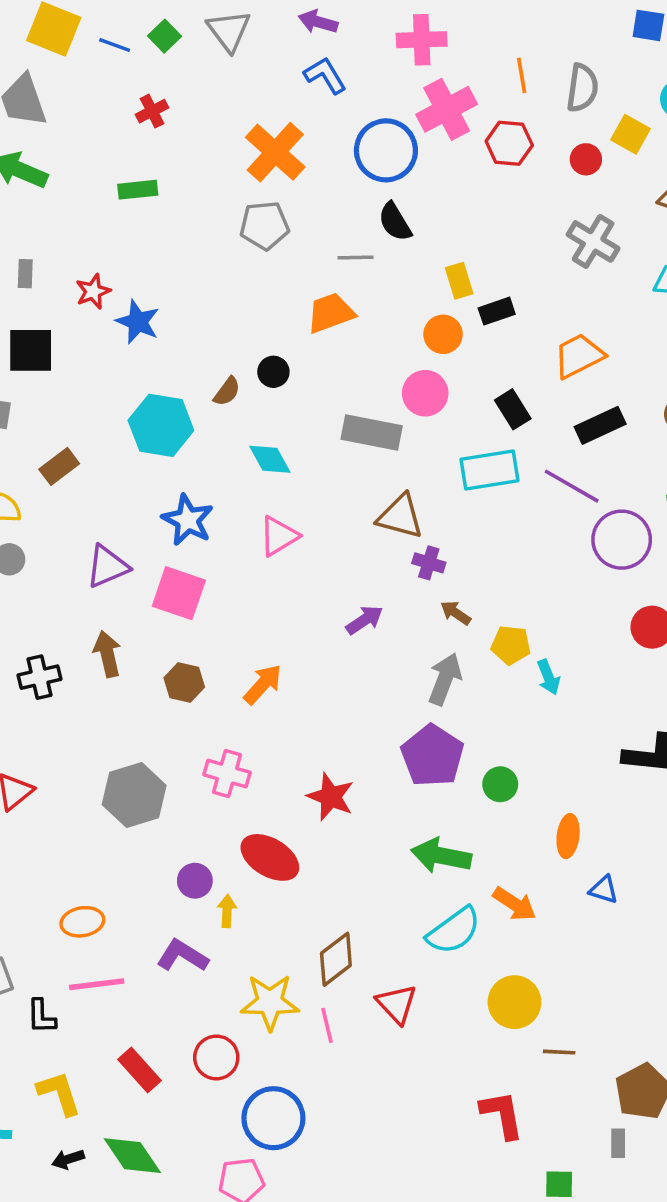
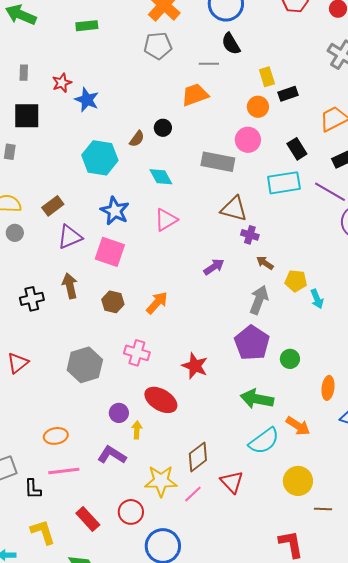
brown rectangle: (59, 466) -> (53, 206), moved
pink line: (327, 1025) -> (193, 494), turned 60

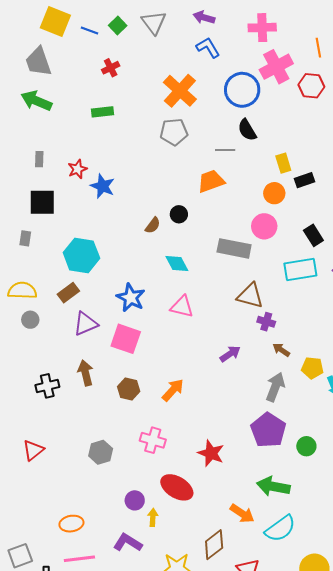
cyan hexagon: (100, 158) -> (81, 255), moved
pink triangle: (166, 220) -> (182, 307), turned 45
gray hexagon: (85, 365) -> (101, 452), size x0.7
orange arrow: (298, 426) -> (242, 514), moved

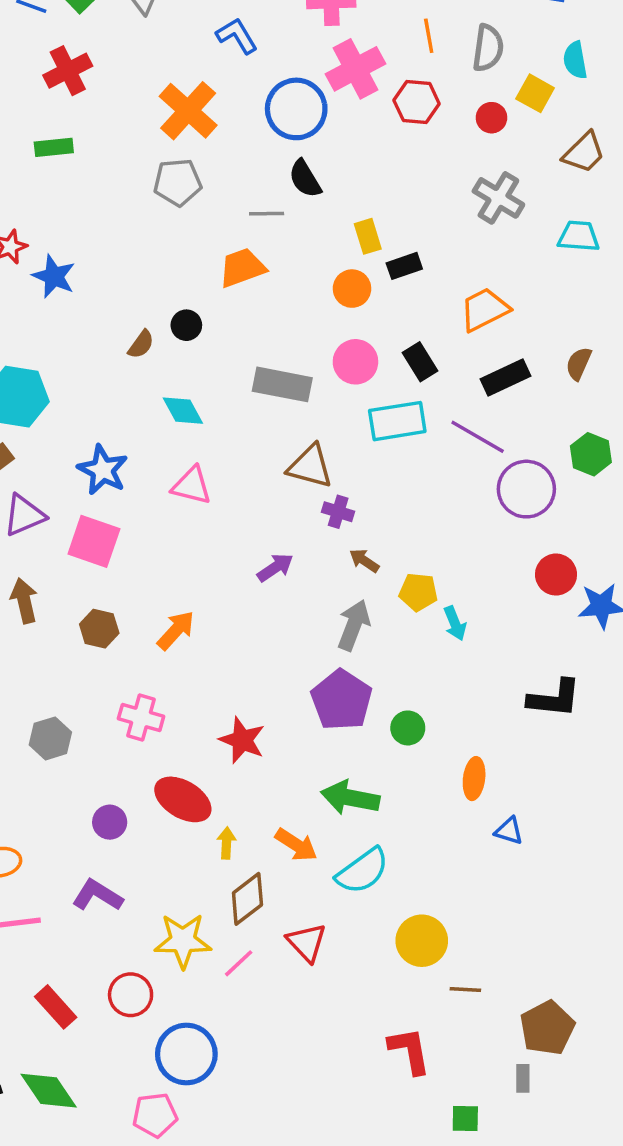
red cross: (111, 68) -> (68, 71), size x1.5
pink circle: (264, 226) -> (355, 362), moved
yellow arrow: (153, 518) -> (226, 843), moved

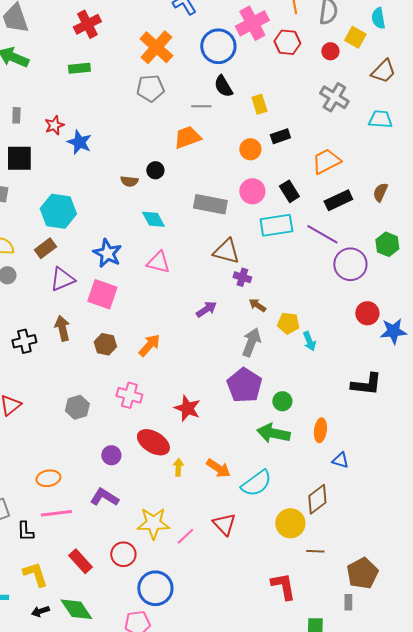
yellow rectangle: (368, 236) -> (259, 104), moved
brown semicircle: (141, 344) -> (129, 181), turned 60
green arrow: (350, 798) -> (273, 433), moved
brown diamond: (247, 899) -> (317, 499), moved

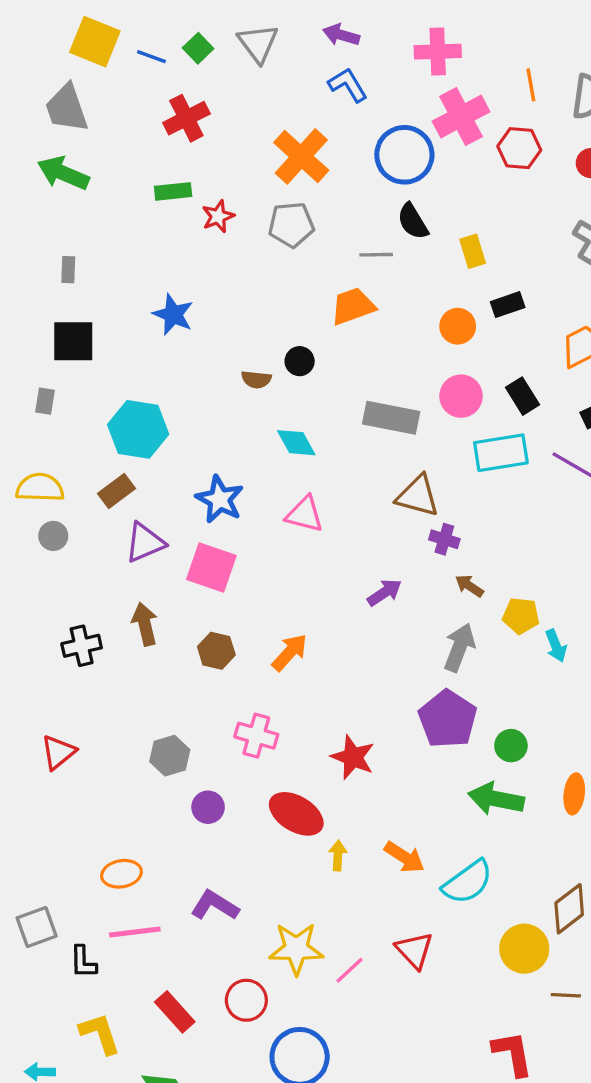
red star: (54, 125) -> (218, 216), moved
purple circle: (111, 455) -> (208, 807), moved

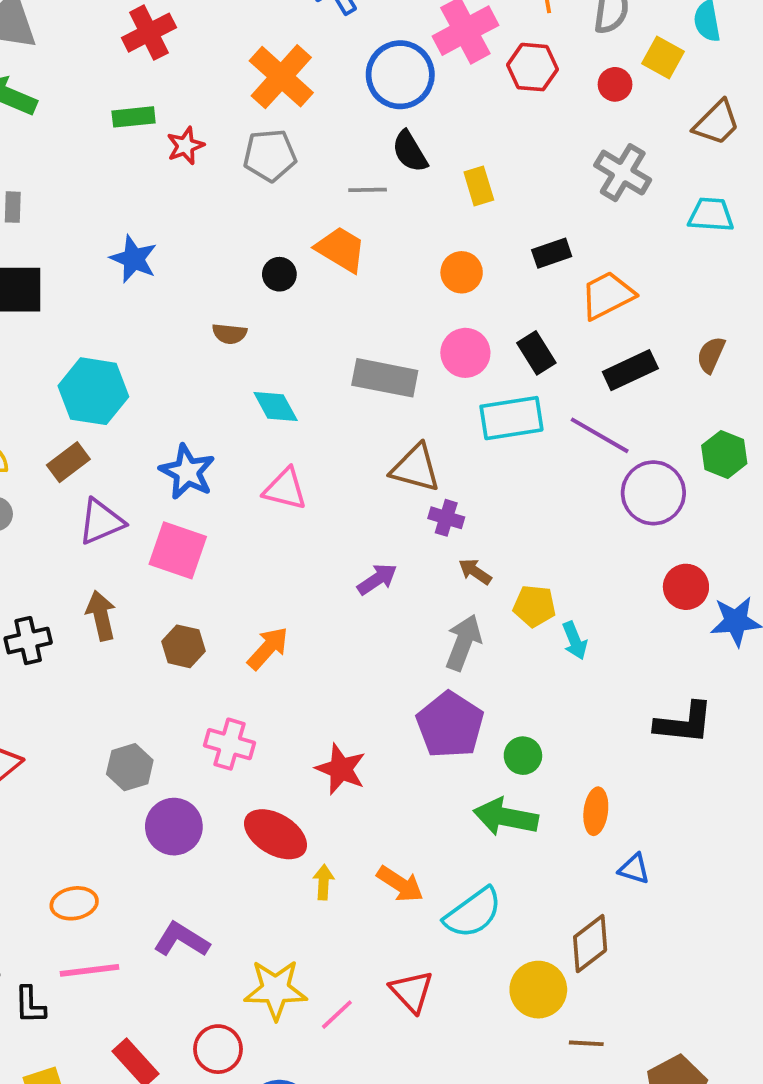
black rectangle: (508, 305) -> (552, 253), moved
orange trapezoid: (353, 306) -> (341, 249), turned 51
black circle: (300, 361) -> (279, 274), moved
purple circle: (208, 807) -> (174, 827), size x1.5

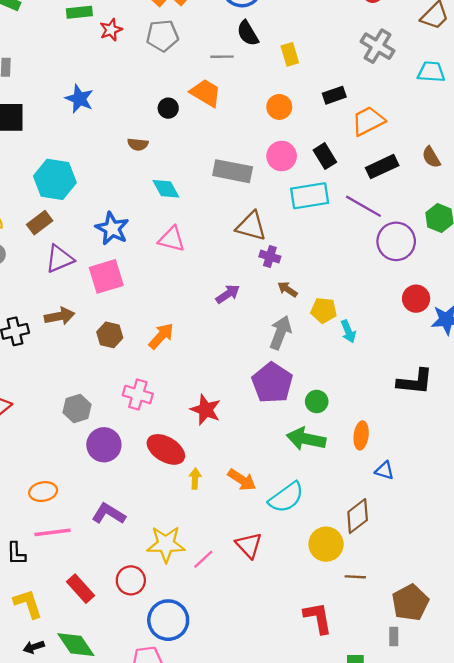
brown semicircle: (711, 355) -> (431, 157), turned -55
pink square: (178, 550) -> (106, 276), turned -36
brown arrow: (101, 616) -> (59, 316), turned 92

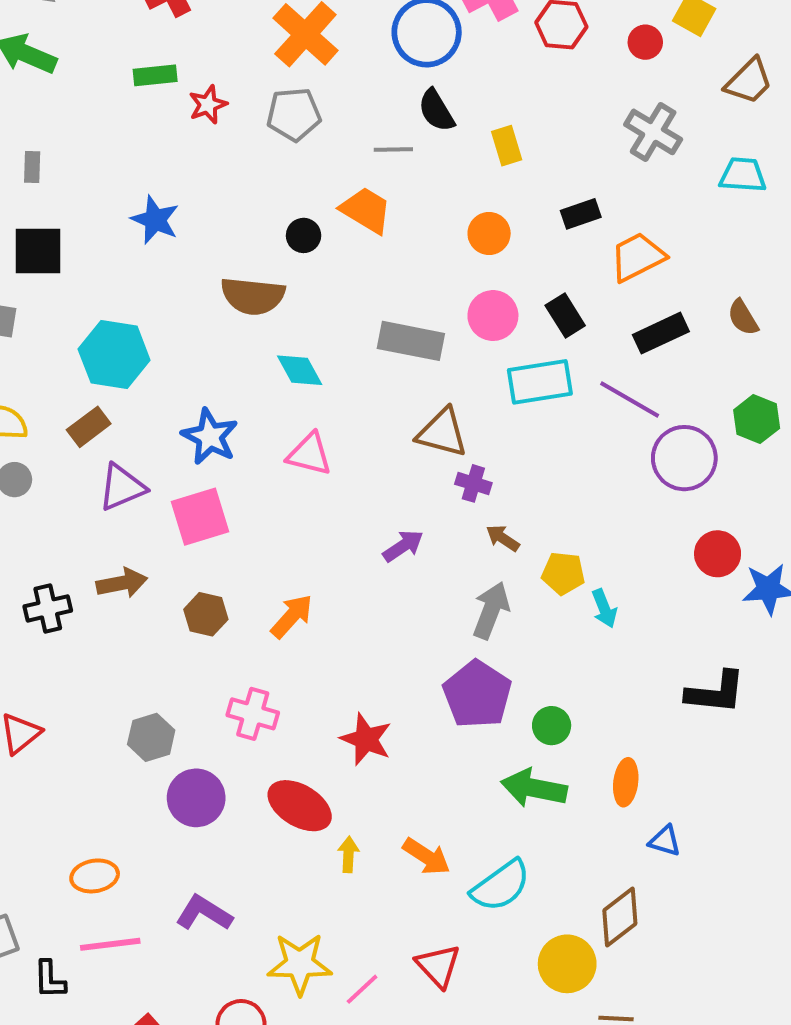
brown semicircle: (138, 144) -> (253, 296), size x1.8

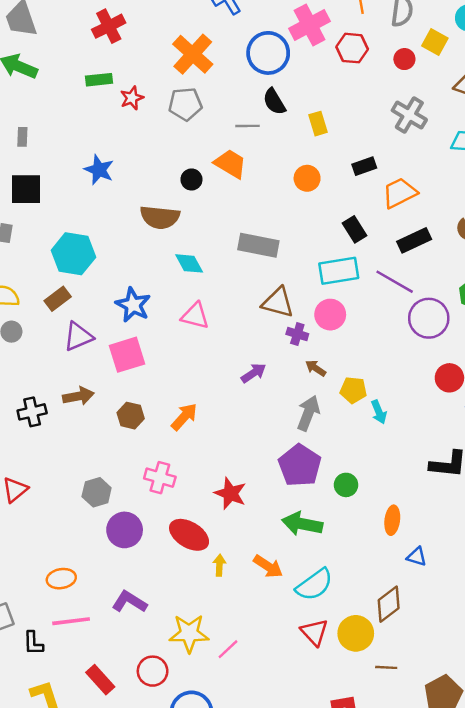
pink circle: (493, 316) -> (330, 315), moved
green arrow: (534, 788) -> (302, 524), moved
red triangle: (438, 966) -> (314, 632), moved

